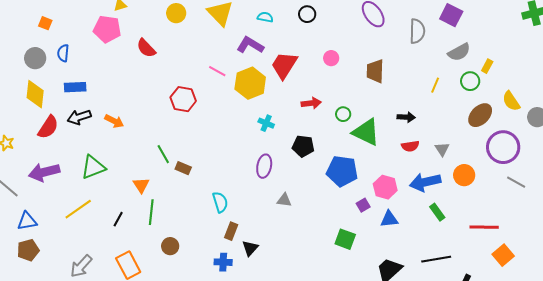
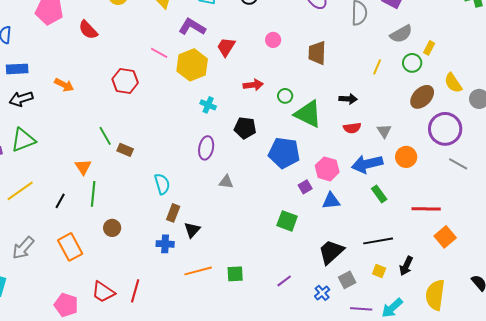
red trapezoid: (284, 65) -> (226, 47), size x0.7
orange arrow: (114, 121) -> (64, 85), moved
green triangle: (93, 167) -> (23, 140), moved

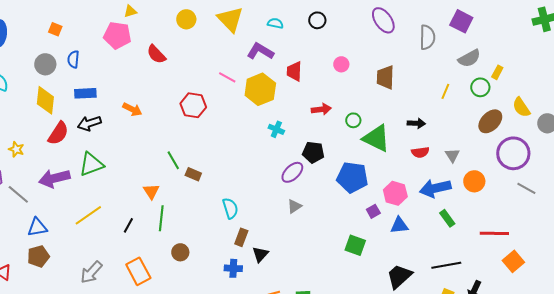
red trapezoid: (226, 47) -> (294, 71), turned -30
purple ellipse: (206, 148) -> (292, 172), moved, turned 35
gray triangle: (226, 182) -> (294, 206), turned -42

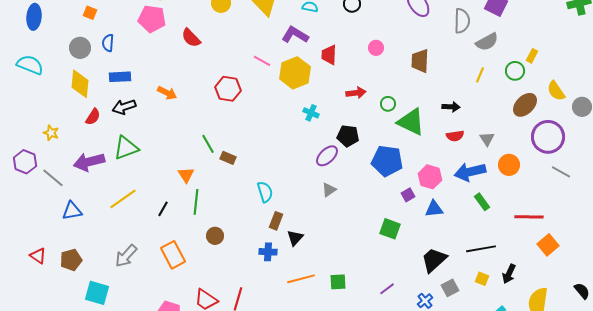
gray semicircle: (469, 58) -> (487, 42), moved
red semicircle: (58, 133) -> (93, 117), size x0.7
brown pentagon: (38, 256) -> (71, 260), moved

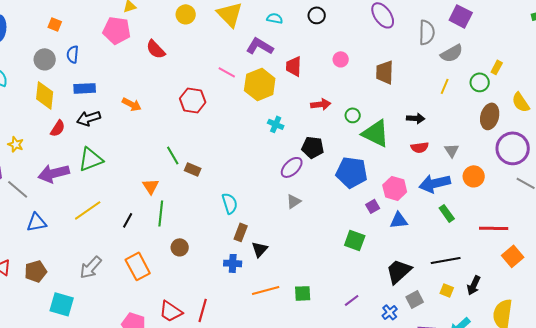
brown ellipse: (525, 105) -> (490, 116), turned -30

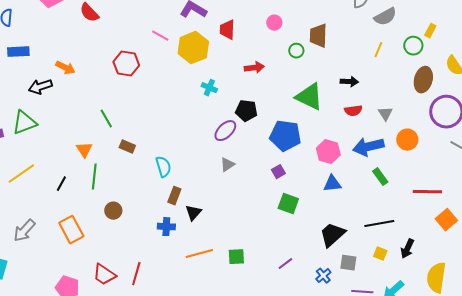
green circle: (353, 115) -> (296, 51), moved
black arrow: (89, 118) -> (40, 87), moved
brown rectangle: (193, 169) -> (127, 147), moved
purple square: (373, 206) -> (278, 172), moved
gray square: (415, 299) -> (348, 263), turned 36

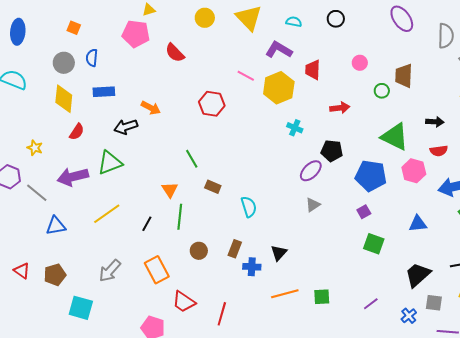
pink hexagon: (328, 152) -> (414, 171), moved
brown rectangle: (174, 196) -> (235, 249), moved
red trapezoid: (104, 275) -> (184, 302), moved

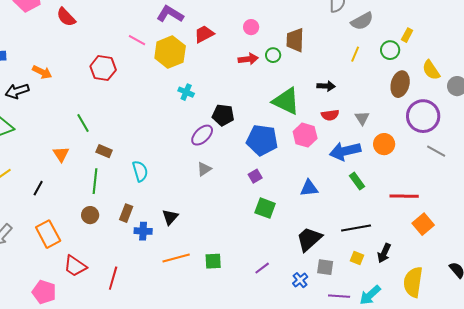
red trapezoid: (313, 70) -> (204, 34), turned 60
red arrow: (340, 108) -> (248, 59), moved
green line: (180, 217) -> (95, 181), moved

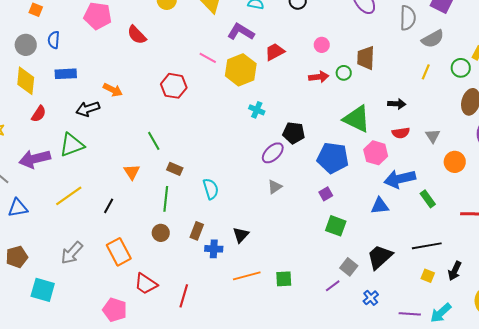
blue arrow: (345, 151) -> (400, 179), moved
gray square: (325, 267) -> (349, 267), moved, turned 30

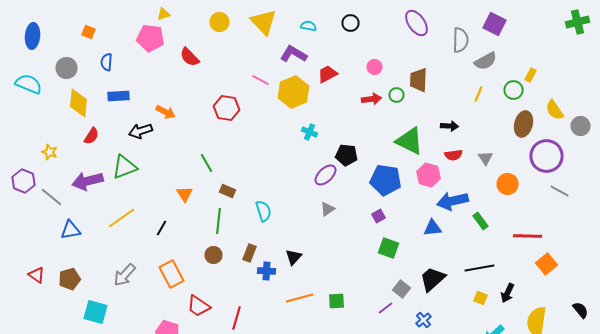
gray circle: (26, 45) -> (66, 68), moved

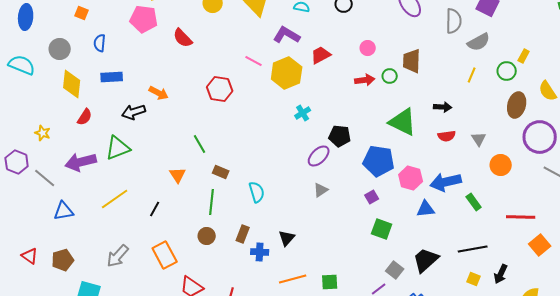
cyan cross: (310, 132) -> (303, 113), turned 35
pink hexagon: (428, 175) -> (411, 178), moved

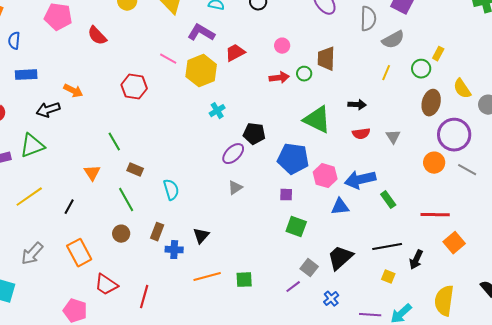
orange circle: (501, 165) -> (434, 163), moved
purple square: (372, 197) -> (286, 195), turned 32
green line: (212, 202) -> (126, 200), turned -35
black arrow: (501, 274) -> (416, 260), moved

